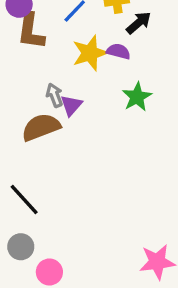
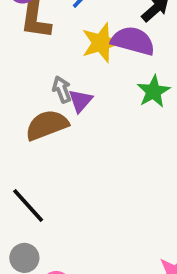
purple semicircle: (118, 51) -> (133, 41), size x1.6

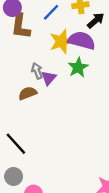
green star: (153, 91) -> (78, 67), moved
brown semicircle: (47, 125) -> (28, 93), size x0.7

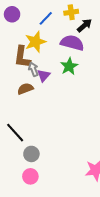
brown L-shape: (21, 26) -> (22, 57), moved
yellow star: (62, 42) -> (35, 42), moved
gray circle: (14, 176) -> (31, 154), moved

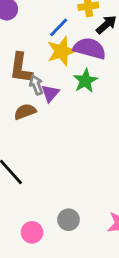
blue line: (46, 18) -> (59, 27), moved
yellow star: (35, 42) -> (61, 51), moved
gray circle: (31, 154) -> (68, 220), moved

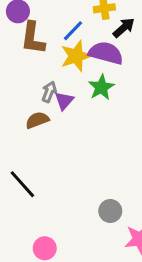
brown L-shape: (21, 68) -> (33, 38), moved
gray arrow: (36, 85) -> (49, 92), turned 42
gray circle: (68, 220) -> (110, 211), moved

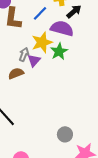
yellow star: (76, 56) -> (42, 42), moved

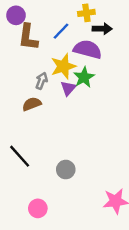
black arrow: (74, 11) -> (102, 29), turned 42
purple triangle: (34, 60) -> (68, 88), moved
gray circle: (65, 134) -> (66, 170), moved

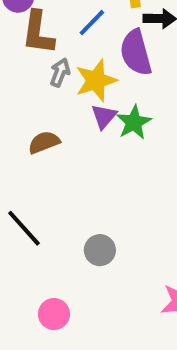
purple semicircle: (88, 49) -> (136, 53), turned -120
green star: (84, 77) -> (134, 122), moved
gray arrow: (41, 81) -> (60, 73), moved

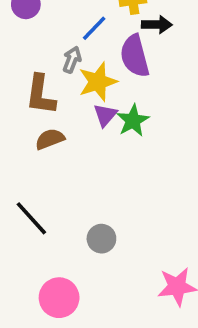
brown L-shape: (38, 33) -> (41, 95), moved
gray arrow: (60, 73) -> (72, 60), moved
pink circle: (54, 314) -> (59, 298), size x1.4

